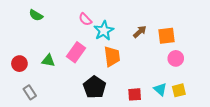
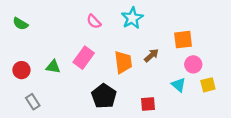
green semicircle: (36, 15) -> (20, 24), moved
cyan star: (104, 31) -> (132, 18), moved
brown arrow: (140, 32) -> (151, 55), moved
cyan triangle: (160, 89) -> (179, 85), moved
yellow square: (179, 90) -> (208, 85), moved

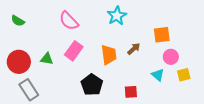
pink semicircle: (94, 21) -> (69, 21), moved, size x1.5
red circle: (21, 70) -> (19, 62), size x1.5
gray rectangle: (33, 102) -> (29, 90), size x1.5

